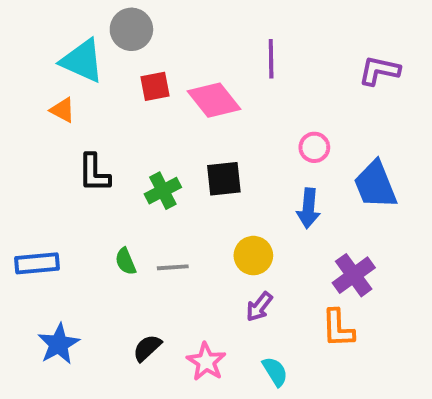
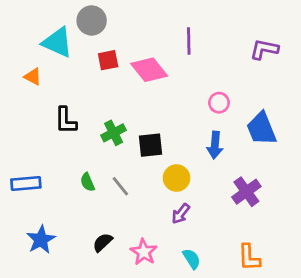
orange triangle: (63, 110) -> (33, 77), moved
black square: (224, 179) -> (150, 145), moved
gray line: (173, 267) -> (120, 186), turned 55
orange L-shape: (338, 328) -> (249, 257), moved

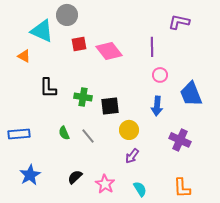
purple line: (189, 41) -> (152, 47), moved
purple L-shape: (264, 49) -> (179, 22), moved
green cross: (114, 133) -> (83, 97), turned 36
purple cross: (246, 192) -> (180, 140), turned -30

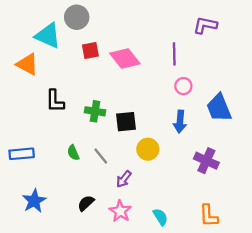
orange triangle: (24, 56) -> (27, 64), size x1.5
purple arrow: (132, 156) -> (124, 179), moved

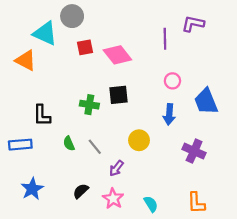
purple line: (174, 54) -> (165, 39), moved
black L-shape: (55, 101) -> (42, 115), moved
black square: (126, 122) -> (118, 95), moved

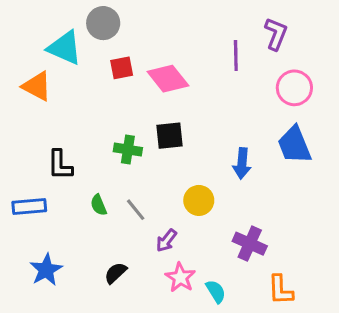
purple L-shape: (193, 24) -> (276, 34), turned 100
pink circle: (172, 81) -> (294, 88), moved, size x1.5
purple cross: (194, 151) -> (250, 244), moved
pink star: (113, 199) -> (180, 278), moved

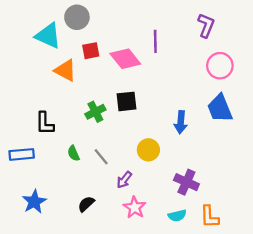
purple line: (236, 55) -> (155, 41), moved
orange triangle: (37, 86) -> (65, 70), moved
green cross: (128, 150) -> (95, 112), turned -36
cyan semicircle: (216, 291) -> (177, 216), moved, turned 108

